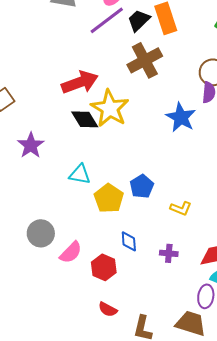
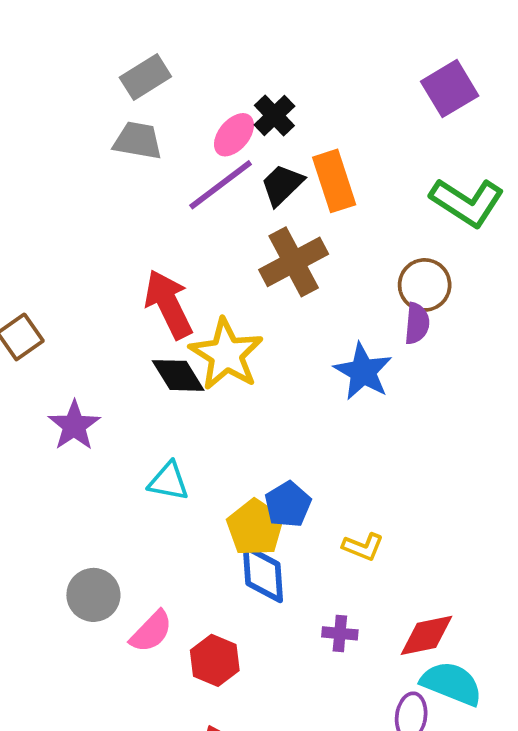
red arrow: (80, 82) -> (169, 304), turned -96
yellow pentagon: (109, 198) -> (255, 528), moved
blue diamond: (129, 241) -> (263, 574), moved, size x1.5

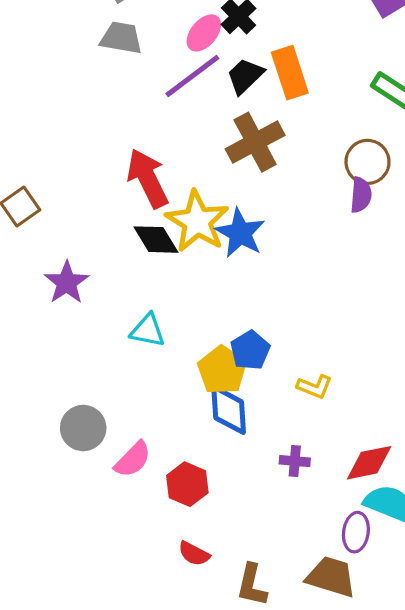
blue star: (363, 372) -> (240, 233), moved

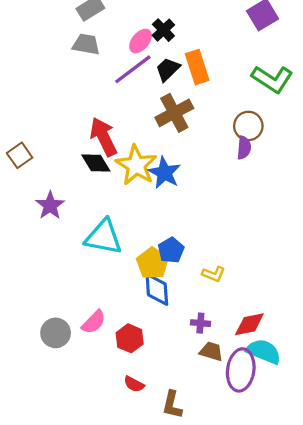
black diamond: (156, 240) -> (96, 163), moved
cyan triangle: (148, 330) -> (103, 237), size x1.6
gray circle: (83, 428) -> (56, 333), moved
purple ellipse: (356, 532) -> (241, 370), size x1.6
brown trapezoid: (331, 577) -> (211, 351), moved, size x0.7

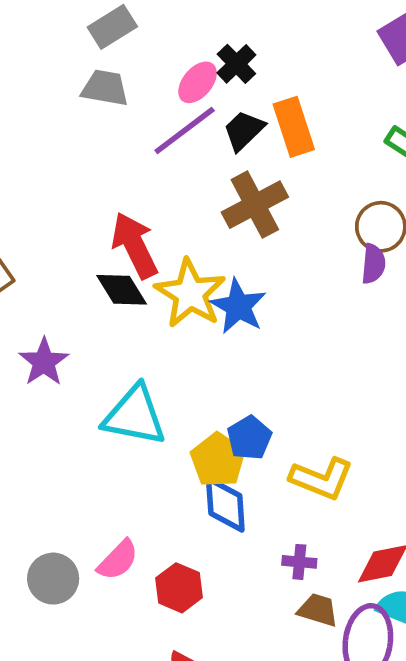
yellow L-shape: (214, 274) -> (322, 479), size x1.6

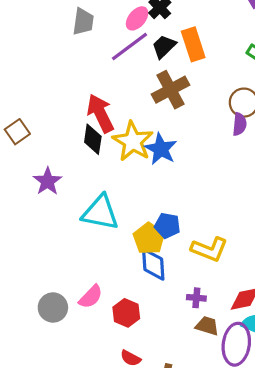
gray trapezoid: (105, 88) -> (83, 22), turned 88
black diamond: (122, 290) -> (93, 139), turned 40
blue pentagon: (249, 438) -> (167, 226), turned -30

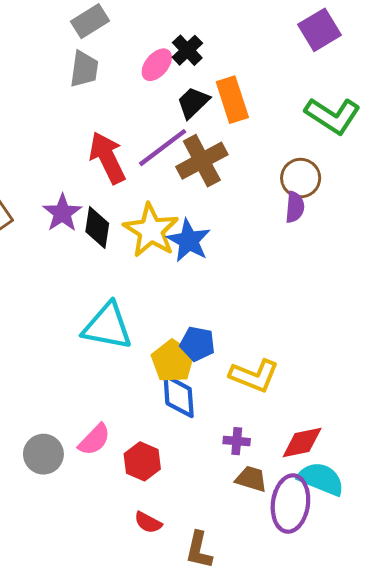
purple line: (129, 46) -> (163, 148), moved
red arrow: (100, 113) -> (107, 158), moved
purple star: (48, 181) -> (62, 213), moved

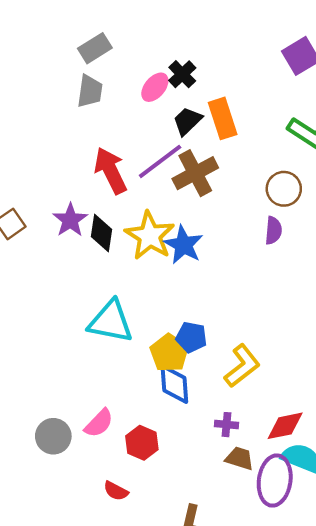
purple semicircle: (295, 207) -> (273, 230), moved
yellow L-shape: (254, 376) -> (242, 366), turned -60
red semicircle: (148, 522) -> (116, 491), moved

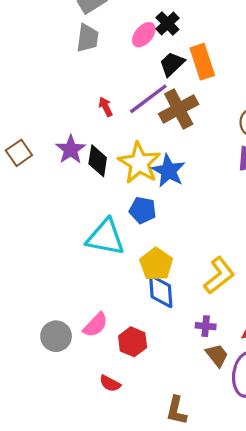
red arrow: (111, 171) -> (106, 107), size x0.5
blue pentagon: (191, 337) -> (143, 210), moved
brown trapezoid: (240, 458) -> (217, 355), turned 35

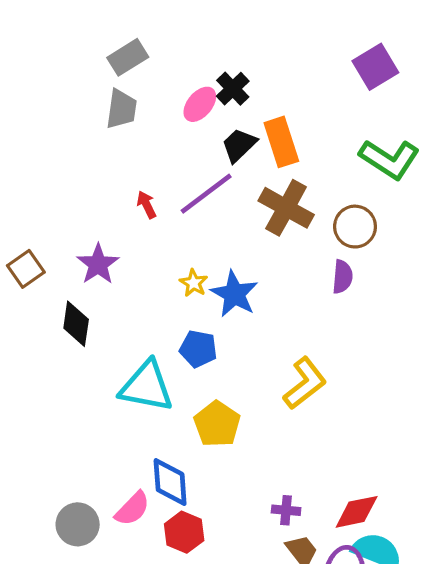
brown cross: (179, 109) -> (286, 208), moved, turned -33
black diamond: (98, 161) -> (76, 324), moved
yellow star: (139, 163) -> (194, 283), size x0.5
yellow L-shape: (219, 275) -> (305, 383), moved
blue diamond: (161, 291) -> (170, 482), moved

